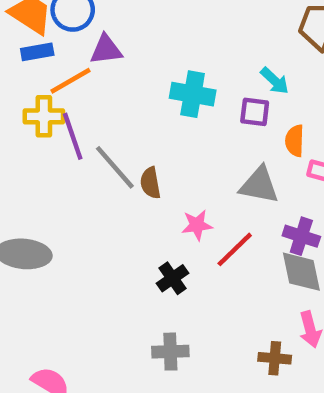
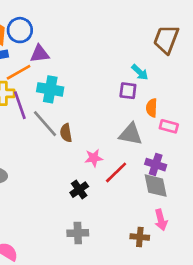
cyan cross: (193, 94) -> (50, 89), moved

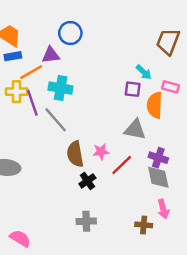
blue circle: (20, 30) -> (70, 33), moved
orange semicircle: (152, 108) -> (155, 105), size x1.5
pink rectangle: (169, 126) -> (171, 87), moved
brown semicircle: (66, 133) -> (75, 154), moved, size x1.5

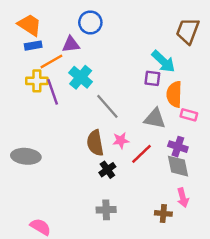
cyan arrow: (144, 72) -> (163, 61), size x1.5
pink rectangle: (171, 87) -> (189, 115), moved
cyan cross: (61, 88) -> (81, 77), turned 30
gray line: (56, 120) -> (107, 106), moved

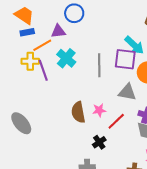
purple square: (152, 78) -> (125, 59), size x1.6
gray line: (107, 106) -> (99, 65), moved, turned 40
gray ellipse: (26, 156) -> (21, 123), turned 45
black cross: (107, 170) -> (99, 142), moved

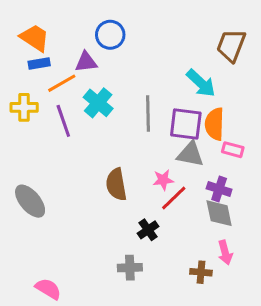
purple square: (125, 59) -> (186, 124), moved
yellow cross: (30, 61) -> (24, 107), moved
pink star: (99, 110) -> (163, 180), moved

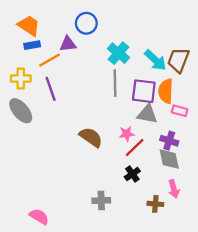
brown trapezoid: (231, 45) -> (178, 60), moved
cyan cross: (98, 103) -> (119, 53), moved
brown semicircle: (116, 184) -> (91, 137), turned 135
gray ellipse: (30, 201) -> (21, 111), moved
black cross: (148, 230) -> (132, 174), moved

